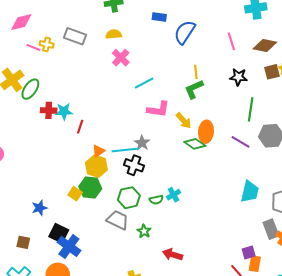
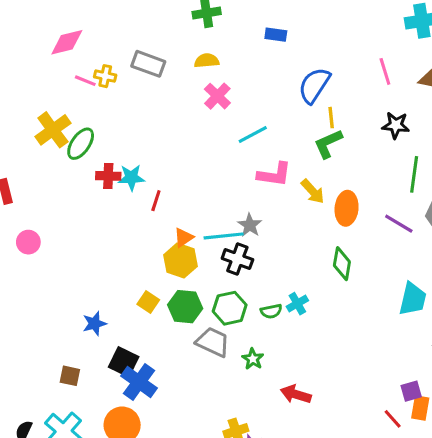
blue semicircle: (185, 32) -> (314, 85), moved
green diamond: (195, 144) -> (342, 264), moved, turned 65
green hexagon: (90, 188) -> (185, 307), moved

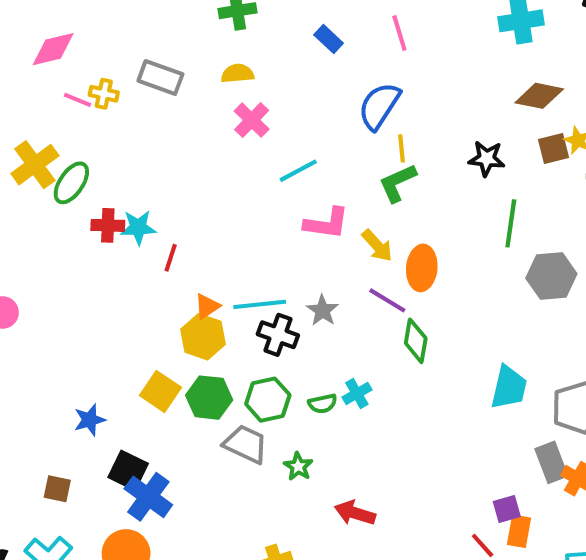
blue rectangle: (276, 35) -> (329, 39), turned 35
pink line: (385, 71) -> (399, 33), moved
purple line: (399, 224) -> (387, 300), moved
gray star: (250, 225) -> (323, 310), moved
yellow square: (148, 302) -> (160, 391), size x1.4

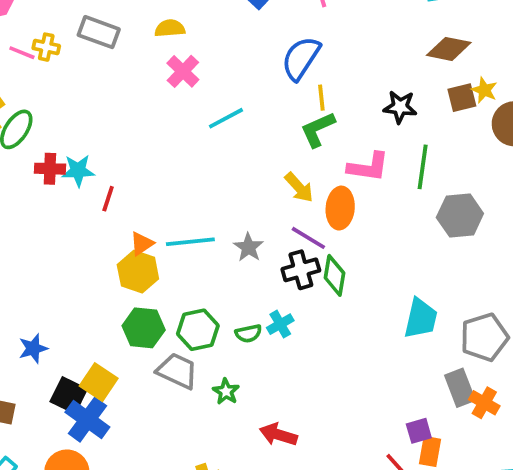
pink L-shape: (327, 223) -> (368, 167), moved
black cross: (278, 335) -> (301, 270), moved, turned -36
yellow square: (160, 391) -> (99, 382), moved

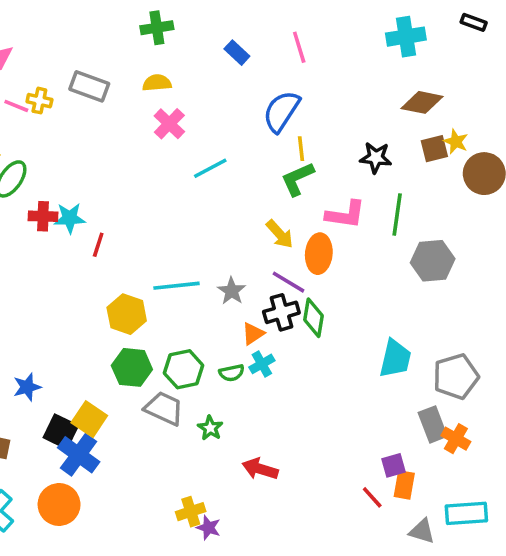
orange triangle: (142, 244) -> (253, 334), moved

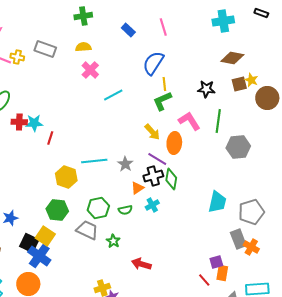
pink L-shape: (345, 214) -> (189, 121), turned -130
cyan cross: (262, 364) -> (152, 205), moved
green hexagon: (132, 367) -> (57, 210), moved

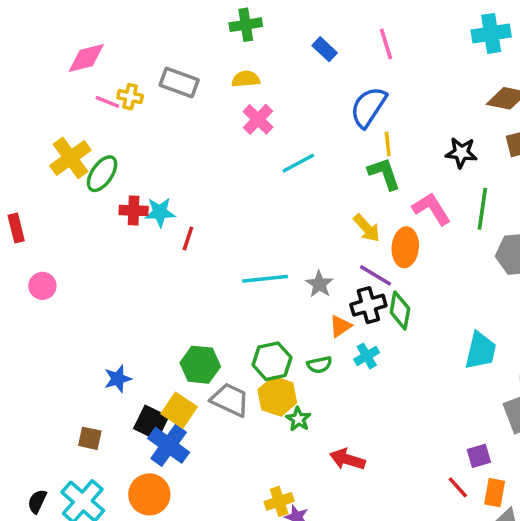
green L-shape: (162, 101) -> (384, 174), turned 95
yellow hexagon: (66, 177) -> (277, 396), moved
gray trapezoid: (87, 230) -> (230, 400), moved
orange rectangle: (222, 273) -> (495, 493), moved

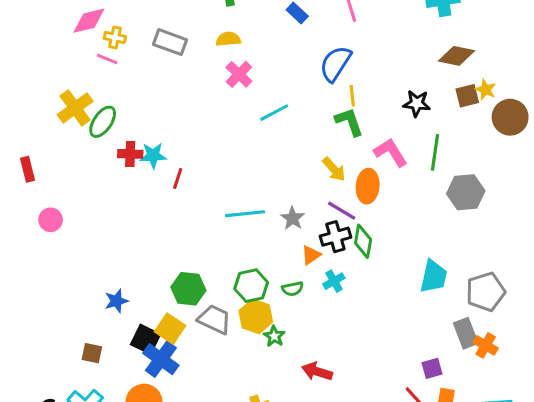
yellow cross: (130, 97) -> (115, 38), moved

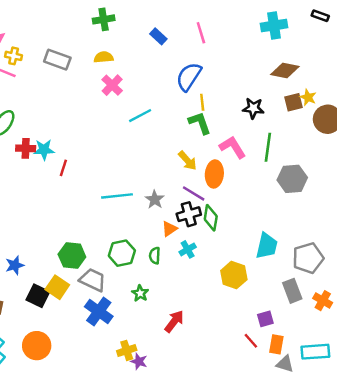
green semicircle: (293, 289) -> (155, 256), turned 105
yellow hexagon: (256, 316) -> (234, 275), moved
orange cross: (486, 345) -> (323, 301), moved
blue cross: (161, 359) -> (99, 312), moved
red arrow: (317, 371) -> (174, 321), turned 110

